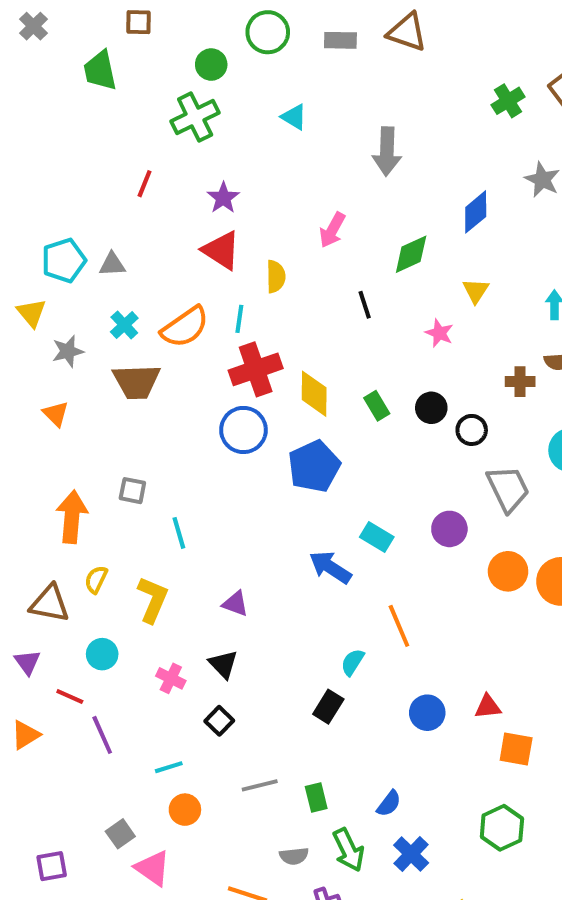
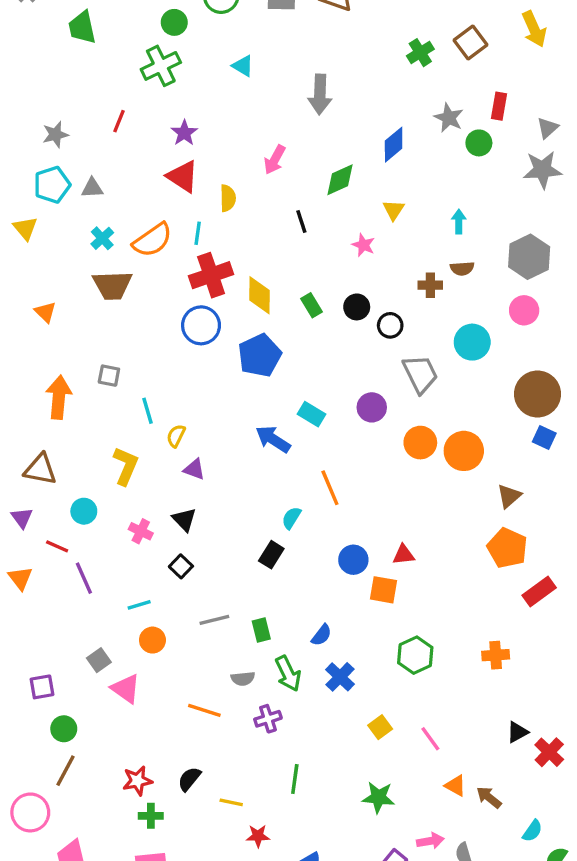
gray star: (68, 351) -> (55, 135), moved
yellow semicircle: (96, 579) -> (176, 436), moved
orange triangle: (25, 735) -> (20, 578), turned -36
orange square: (516, 749) -> (383, 590), moved

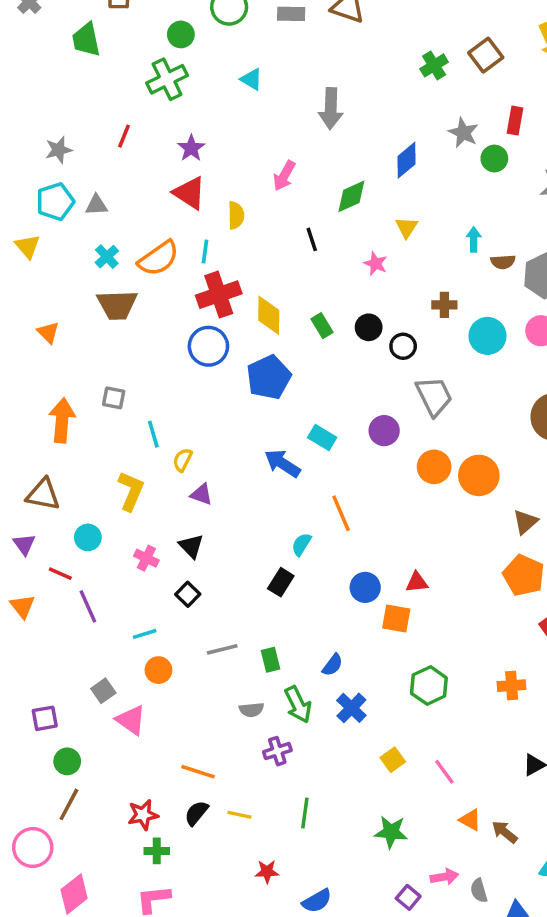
brown semicircle: (462, 268) -> (503, 262), moved
cyan circle: (472, 342) -> (487, 336), moved
orange line: (204, 710) -> (198, 772), moved
yellow line: (231, 802) -> (239, 815), moved

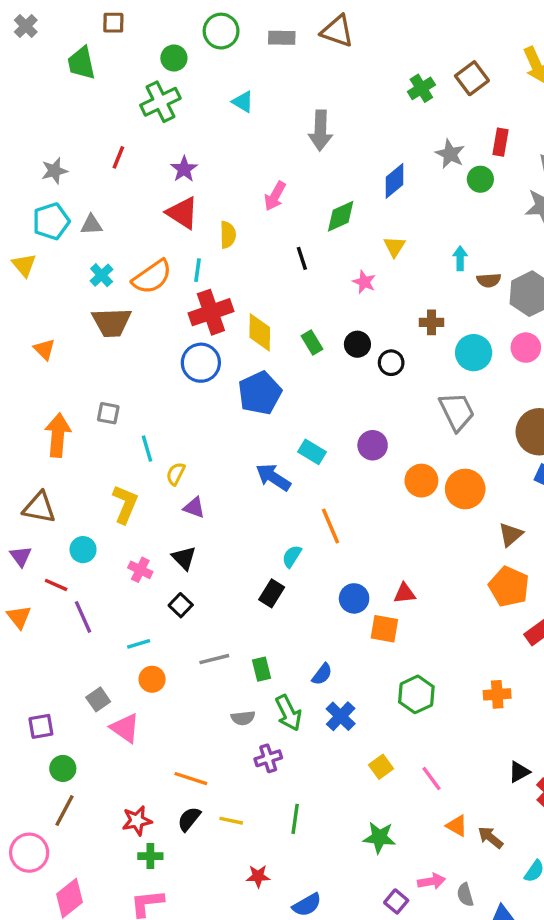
gray trapezoid: (434, 396) -> (457, 412), moved

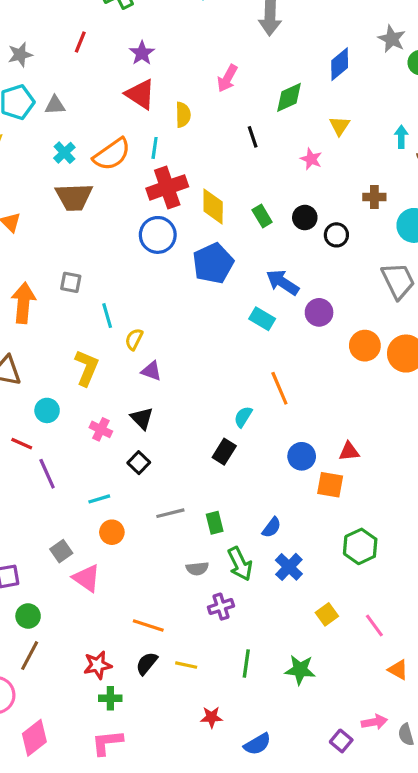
blue arrow: (273, 477) -> (283, 282), moved
green star: (379, 837) -> (300, 670), moved

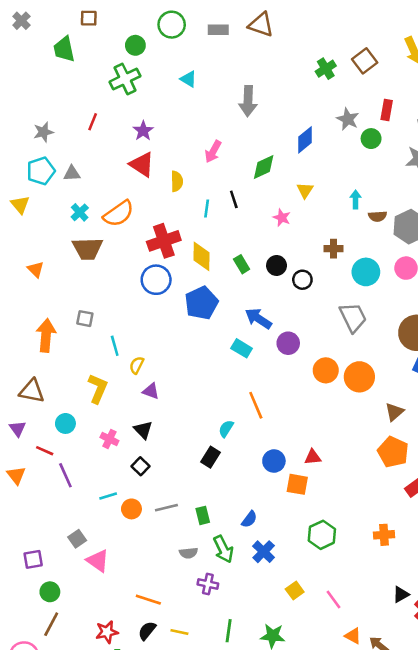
cyan line: (155, 148) -> (207, 208), moved
orange circle: (112, 532) -> (131, 509), moved
purple cross: (221, 607) -> (208, 584), turned 30

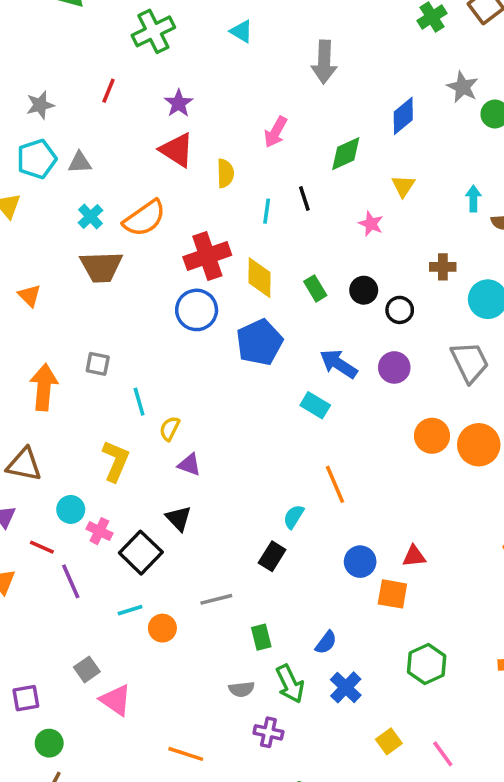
purple circle: (288, 343) -> (394, 367), moved
pink cross: (109, 439) -> (99, 531), moved
black square: (141, 466) -> (141, 553), moved, size x1.6
gray line: (166, 508) -> (216, 599), moved

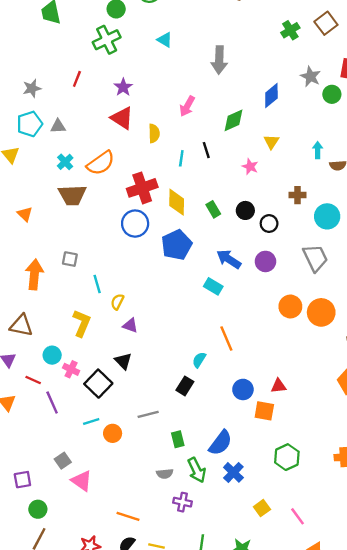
blue semicircle: (326, 642) -> (220, 443), size x1.6

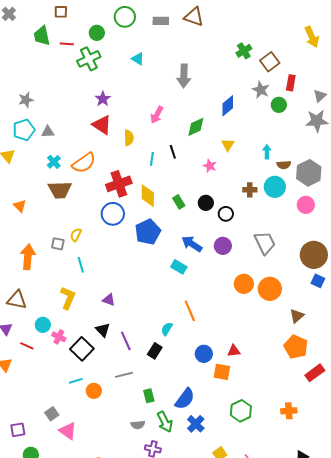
brown square: (326, 23) -> (270, 62), moved
red line: (77, 79) -> (67, 44), moved, turned 72
cyan circle: (327, 216) -> (275, 187), moved
yellow semicircle: (117, 302) -> (76, 235), moved
purple line: (52, 403) -> (126, 341), moved

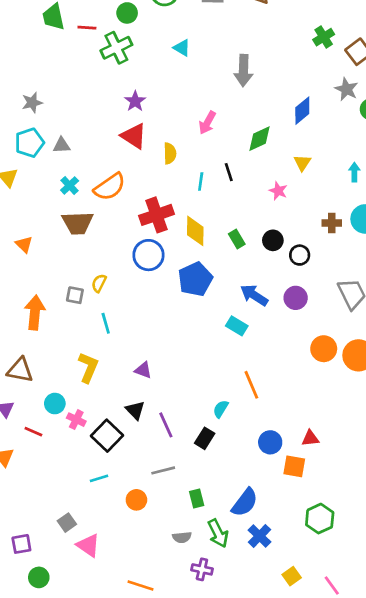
orange circle: (94, 391) -> (136, 500), moved

